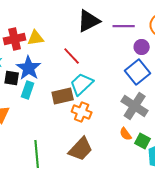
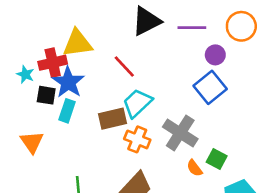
yellow triangle: (36, 38) -> (77, 43), size x1.4
red cross: (15, 39) -> (53, 63), moved
gray cross: (135, 106) -> (180, 133), moved
green square: (143, 141) -> (217, 159), moved

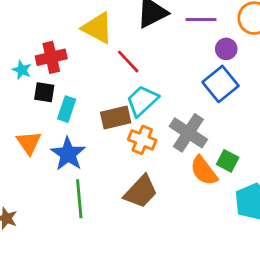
yellow triangle: (77, 43) -> (97, 28), moved, turned 36
blue star: (68, 82) -> (68, 154), moved
orange semicircle: (194, 168) -> (204, 171), size x1.6

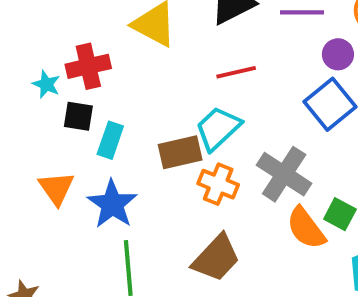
red line: (128, 62) -> (236, 72), moved, turned -60

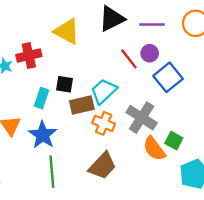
purple circle: (338, 54) -> (150, 53), moved
red line: (236, 72) -> (129, 59), moved, turned 65
black square: (78, 116) -> (65, 84), moved

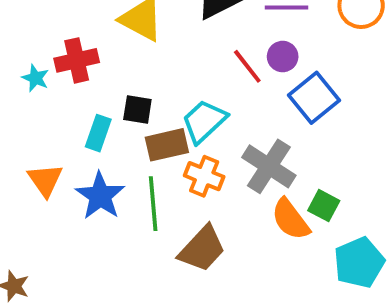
green line: (52, 172) -> (153, 204), moved

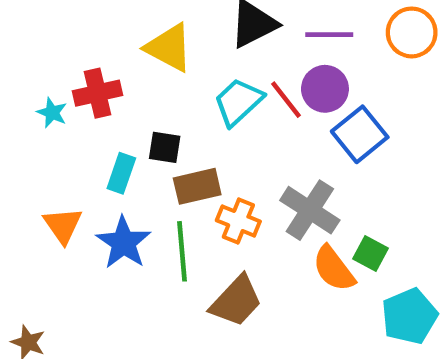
purple circle: (283, 57) -> (325, 89), size x1.4
cyan trapezoid: (204, 121) -> (238, 102), moved

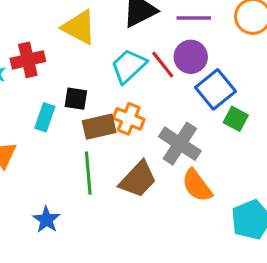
orange cross: (238, 221) -> (129, 119), moved
blue star: (123, 243) -> (46, 220), moved, size x0.7
green square: (370, 253) -> (236, 119), moved
brown trapezoid: (236, 301) -> (138, 179), moved

